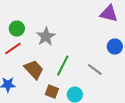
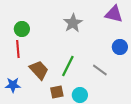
gray star: (46, 37) -> (73, 23), moved
red line: (13, 49) -> (18, 49), turned -60
brown square: (52, 92) -> (57, 92), turned -32

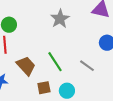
green line: (68, 66) -> (55, 62), turned -60

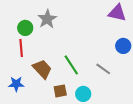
gray star: (60, 19) -> (47, 19), moved

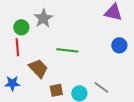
green line: (71, 65) -> (67, 50), moved, turned -50
gray line: (103, 69) -> (101, 87), moved

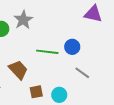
blue circle: (119, 45) -> (72, 47), moved
gray line: (101, 87) -> (82, 73), moved

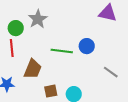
brown trapezoid: (18, 70) -> (33, 69), turned 65
gray line: (82, 73) -> (111, 72), moved

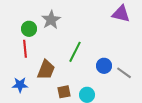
blue circle: (87, 46) -> (104, 66), moved
green line: (62, 51) -> (75, 52), turned -70

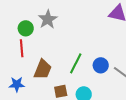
green line: (75, 52) -> (76, 63), moved

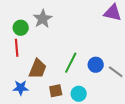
blue star: (17, 84) -> (21, 88), moved

